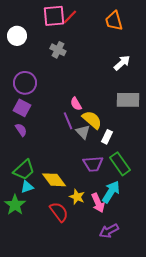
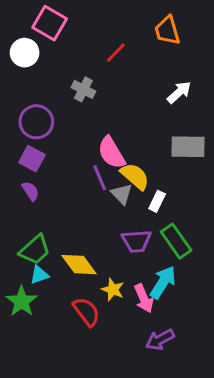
pink square: (54, 16) -> (50, 23), moved, turned 35
red line: (70, 17) -> (116, 53), moved
gray cross: (58, 50) -> (83, 89), moved
pink semicircle: (76, 104) -> (111, 153), size x1.6

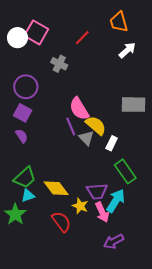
pink square: (50, 23) -> (36, 32), moved
white arrow: (179, 92) -> (127, 50), moved
purple trapezoid: (136, 241) -> (97, 191), moved

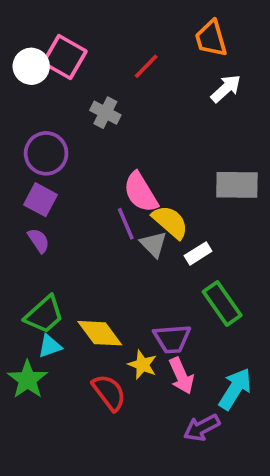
white rectangle: (112, 143) -> (198, 253), turned 32
cyan arrow: (116, 201) -> (235, 389), moved

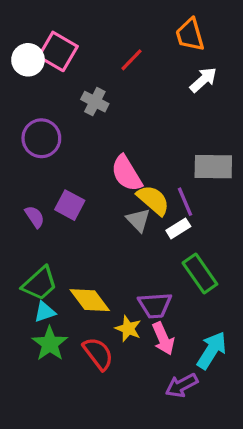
purple square: (40, 200) -> (70, 205), moved
purple line: (126, 224) -> (185, 202), moved
green star: (28, 379) -> (50, 344), moved

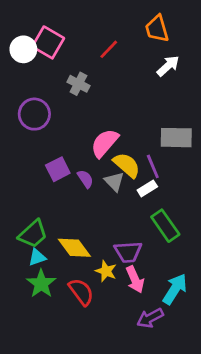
pink semicircle: (127, 173) -> (105, 143), turned 72
purple square: (70, 205) -> (58, 169), turned 35
purple semicircle: (35, 217) -> (85, 179), moved

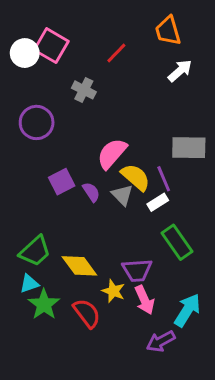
cyan triangle: (37, 257) -> (29, 284), moved

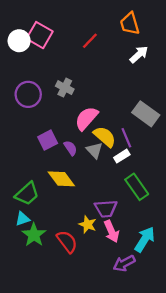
gray cross: (84, 90) -> (65, 88), moved
gray rectangle: (189, 148) -> (146, 114), turned 35
yellow diamond: (79, 266) -> (61, 179), moved

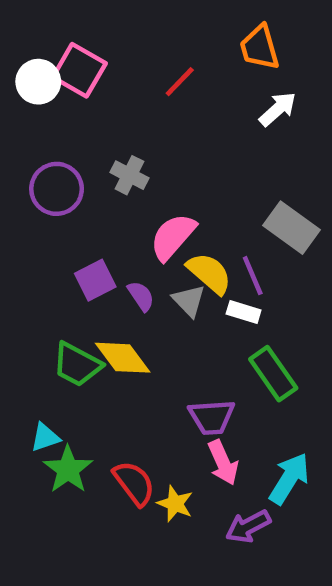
white rectangle: (122, 156) -> (244, 312), turned 49
green trapezoid: (27, 194) -> (77, 364), moved, turned 70
yellow star: (88, 225) -> (175, 504), moved

